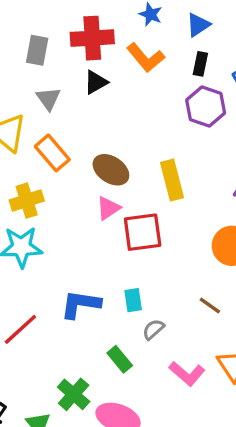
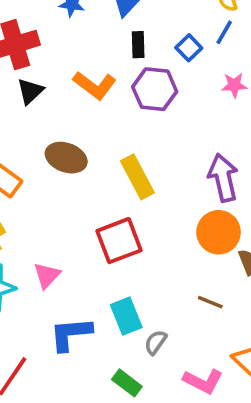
orange L-shape: (146, 58) -> (95, 85), moved
brown ellipse: (111, 170) -> (66, 158), moved
pink triangle: (108, 208) -> (47, 275), moved
cyan rectangle: (133, 300) -> (126, 316), size x1.4

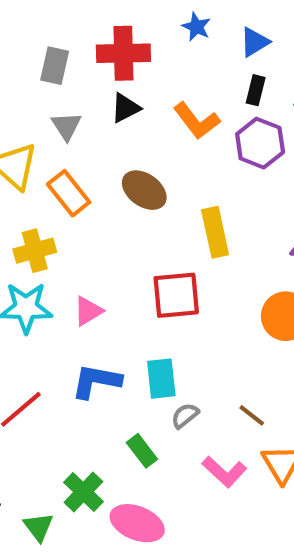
brown line: (210, 302) -> (252, 415), moved

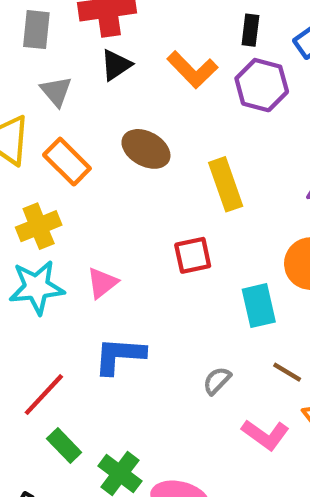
red square: (176, 295) -> (193, 255), size x0.7
cyan rectangle: (161, 379) -> (259, 306), moved
green rectangle: (142, 451) -> (64, 445), moved

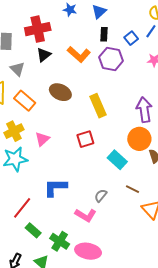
pink triangle: (102, 283) -> (42, 139), moved
cyan rectangle: (259, 306) -> (117, 160), turned -30
pink L-shape: (265, 435) -> (86, 215), moved

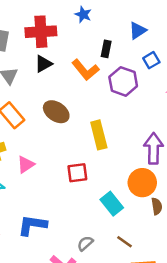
blue triangle: (99, 11) -> (138, 31), moved
black rectangle: (104, 34) -> (106, 49), moved

